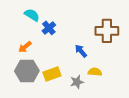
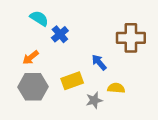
yellow rectangle: (52, 74) -> (72, 81), moved

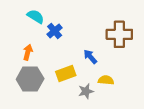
orange arrow: (31, 57) -> (28, 52), turned 144

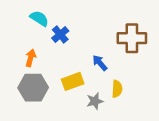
yellow semicircle: (106, 80) -> (117, 89), turned 88

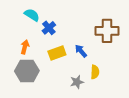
yellow rectangle: (73, 81) -> (57, 53), moved

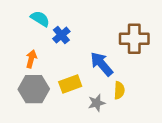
blue arrow: (81, 51) -> (102, 64), size x1.5
yellow rectangle: (57, 53) -> (70, 84), moved

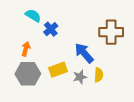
gray star: (97, 103) -> (80, 77), moved

